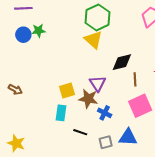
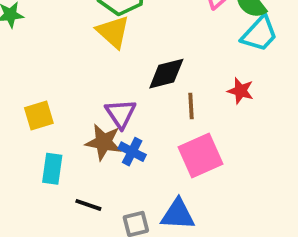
yellow square: (67, 91) -> (39, 116), moved
blue cross: (105, 113) -> (132, 152), moved

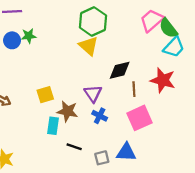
red star: (240, 91) -> (163, 80), size x1.6
brown star: (104, 142) -> (67, 111), moved

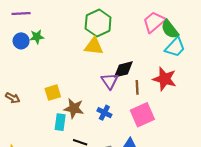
yellow triangle: (89, 46) -> (94, 46), turned -36
purple triangle: (93, 94) -> (110, 81), moved

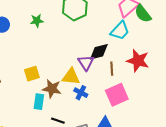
green star: (37, 37) -> (37, 21), moved
yellow triangle: (94, 46) -> (71, 77), moved
cyan trapezoid: (175, 47) -> (120, 31), moved

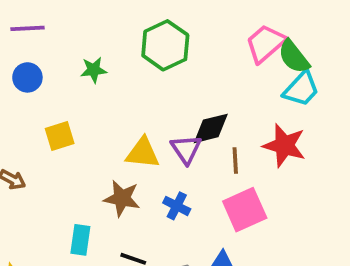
cyan trapezoid: (120, 31) -> (301, 89), moved
yellow square: (32, 74) -> (60, 136), moved
yellow triangle: (71, 77) -> (143, 153), moved
cyan rectangle: (39, 102) -> (80, 240), moved

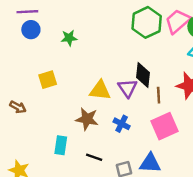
green hexagon: (165, 45) -> (147, 22), moved
blue circle: (27, 77) -> (31, 30), moved
black diamond: (211, 128) -> (143, 75), turned -70

